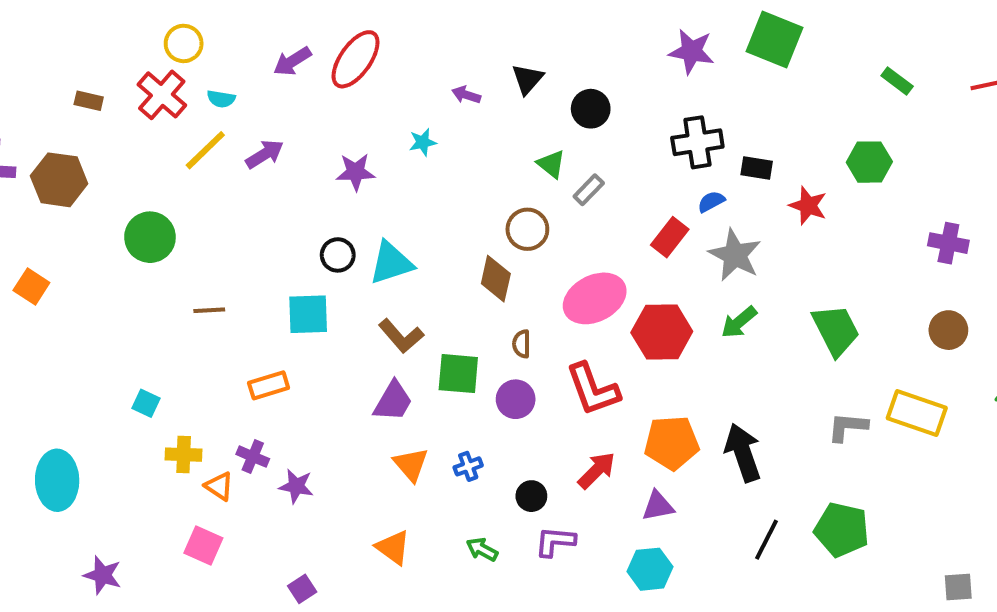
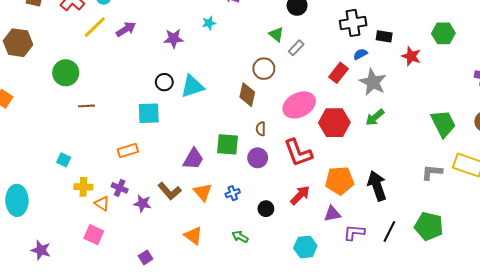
brown line: (209, 310) -> (86, 106), moved
green trapezoid: (836, 330) -> (443, 124), moved
brown L-shape: (401, 336) -> (169, 191), moved
purple L-shape: (555, 542) -> (354, 233), moved
cyan hexagon: (650, 569) -> (305, 247), moved

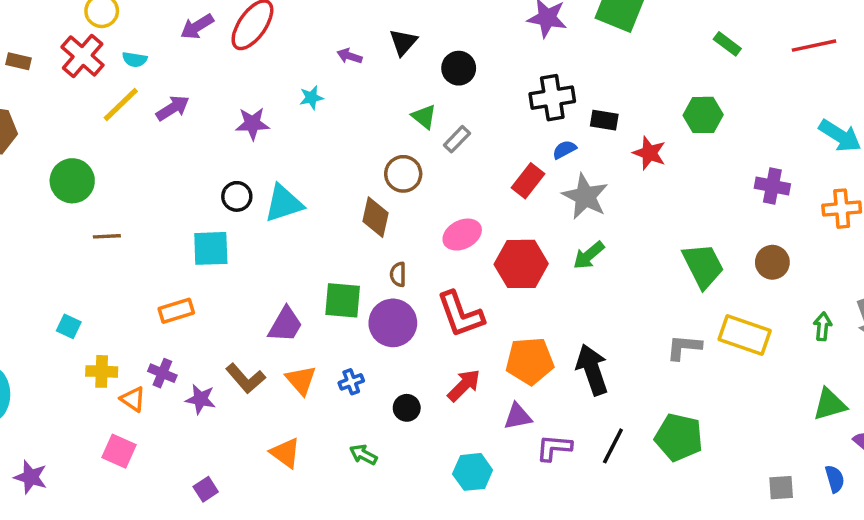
pink ellipse: (299, 105) -> (462, 235), size x0.7
purple circle: (258, 158) -> (393, 323), size x1.4

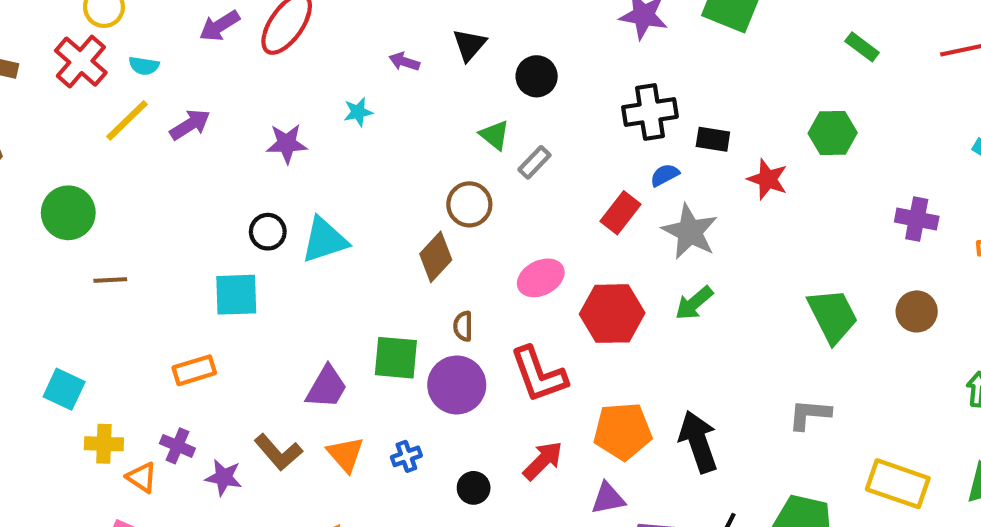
brown diamond: (376, 217) -> (436, 257), turned 30
cyan square: (69, 326) -> (64, 389), size x1.4
yellow rectangle: (745, 335) -> (898, 484), moved

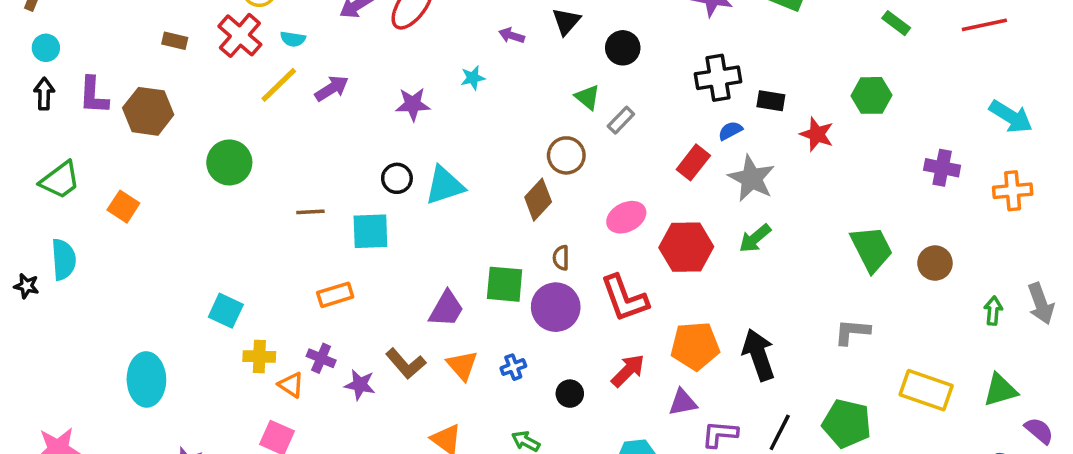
brown line: (110, 280) -> (310, 212), moved
brown circle: (917, 311) -> (935, 263), moved

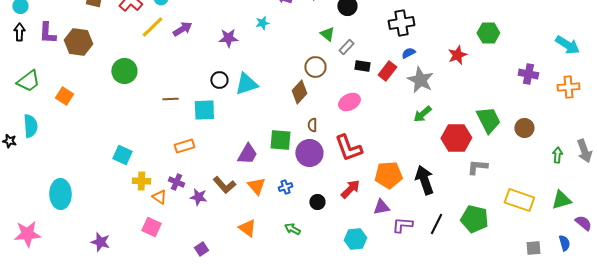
black rectangle: (771, 101) -> (362, 66), moved
red star: (817, 134) -> (457, 55), turned 30
red hexagon: (686, 247) -> (456, 138), moved
cyan ellipse: (146, 379) -> (60, 194), moved

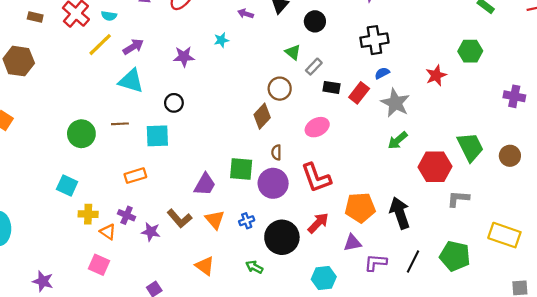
green circle: (124, 71) -> (81, 134), moved
cyan triangle: (246, 84) -> (131, 81), moved, turned 35
black circle: (317, 202) -> (282, 237), size x2.0

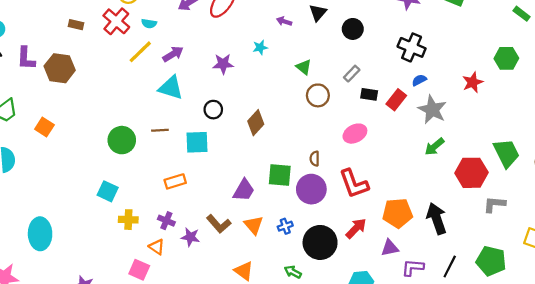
black cross: (374, 40) -> (412, 47), turned 32
green triangle: (293, 52) -> (304, 67), moved
brown diamond: (262, 116) -> (256, 123), moved
orange triangle: (108, 232) -> (157, 247), moved

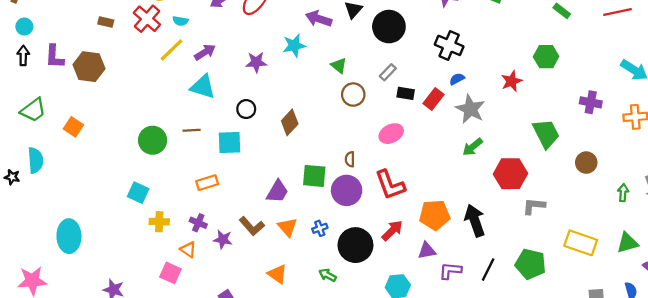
purple arrow: (284, 21) -> (319, 19), size x1.6
black circle: (353, 29) -> (389, 27), size x1.5
cyan star: (260, 47) -> (294, 45), size x1.5
green trapezoid: (506, 153) -> (546, 134), moved

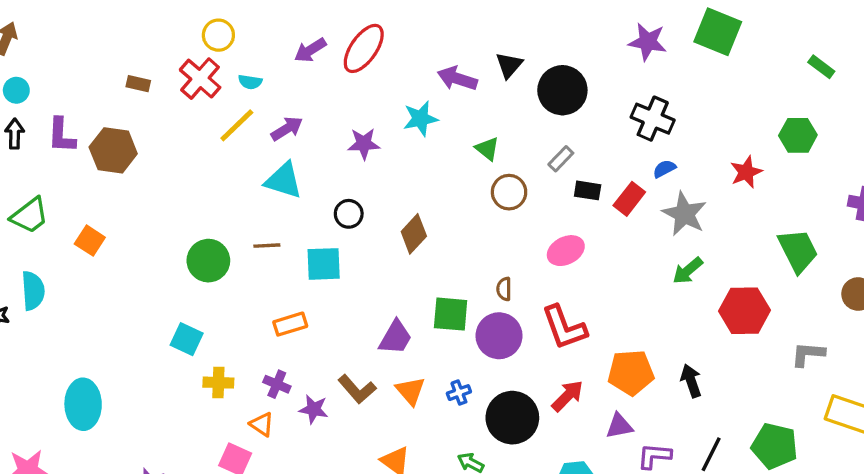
gray L-shape: (534, 206) -> (808, 354), moved
black arrow: (475, 221) -> (691, 381), size x0.7

